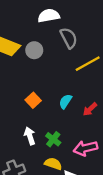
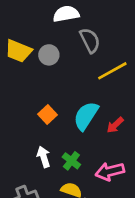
cyan semicircle: (65, 101) -> (86, 116), size x1.6

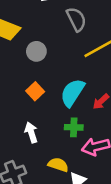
gray circle: (49, 55) -> (36, 51), moved
green cross: (71, 161) -> (74, 127), moved, turned -36

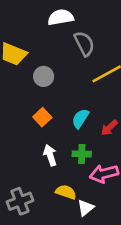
cyan semicircle: (72, 93) -> (80, 118), size x0.7
white arrow: (31, 133) -> (50, 155), moved

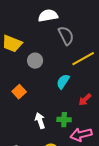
orange square: (42, 117) -> (19, 92), moved
cyan semicircle: (80, 118) -> (63, 82), moved

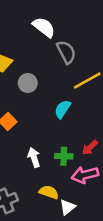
white semicircle: (48, 16) -> (44, 27), turned 48
red arrow: (85, 100) -> (90, 148), moved

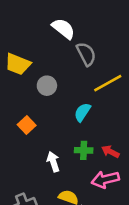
red arrow: (90, 148) -> (110, 152), turned 70
green cross: (64, 156) -> (84, 150), moved

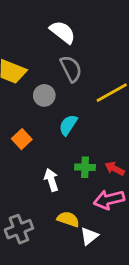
gray semicircle: (86, 54) -> (71, 69), moved
cyan semicircle: (82, 112) -> (68, 125), moved

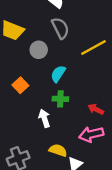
green cross: (85, 167) -> (60, 99), moved

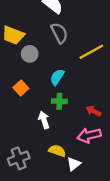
gray circle: (39, 50) -> (30, 54), moved

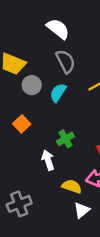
cyan semicircle: (57, 77) -> (58, 93), moved
green cross: (59, 101) -> (65, 139), turned -32
yellow semicircle: (57, 151) -> (72, 186), moved

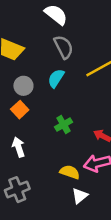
gray circle: (32, 85) -> (23, 86), moved
white arrow: (48, 160) -> (18, 147), moved

